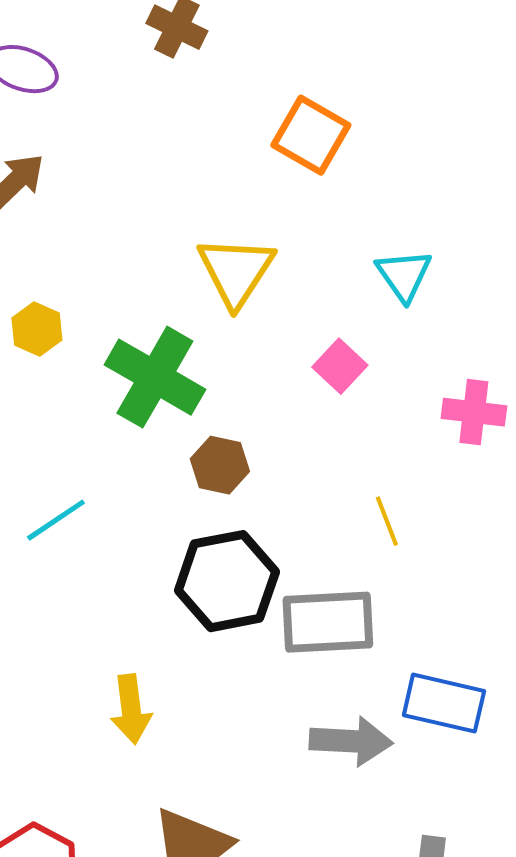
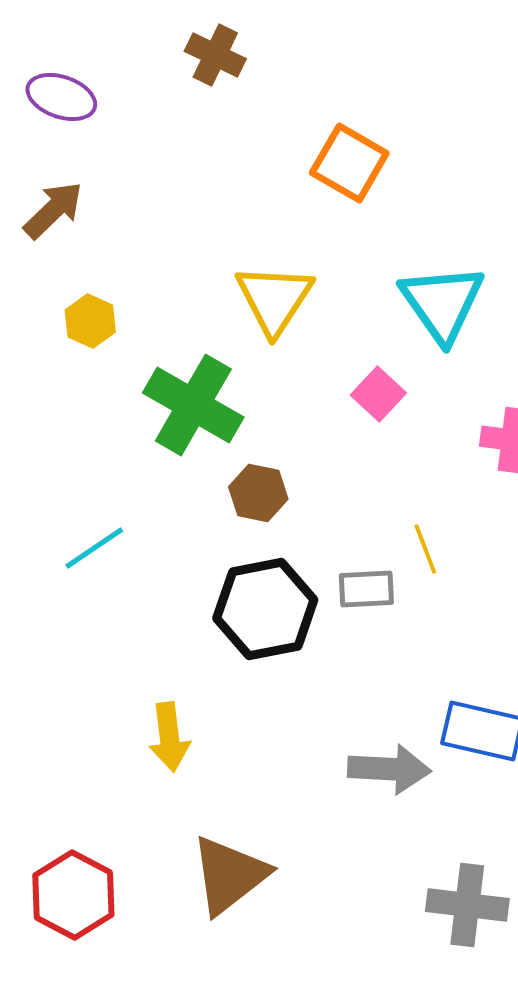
cyan triangle: (404, 275) -> (442, 303), size x1.5
yellow hexagon: (37, 329) -> (90, 321), moved
gray rectangle: (328, 622) -> (366, 589), moved, size x0.6

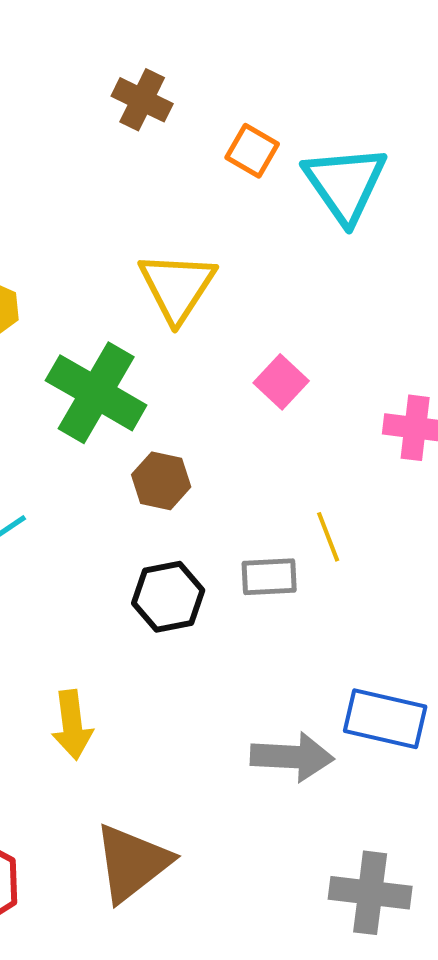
brown cross: (215, 55) -> (142, 100), moved
orange square: (349, 163) -> (252, 151), size x0.7
cyan triangle: (442, 303) -> (345, 184), moved
black hexagon: (265, 609) -> (168, 597), size x0.7

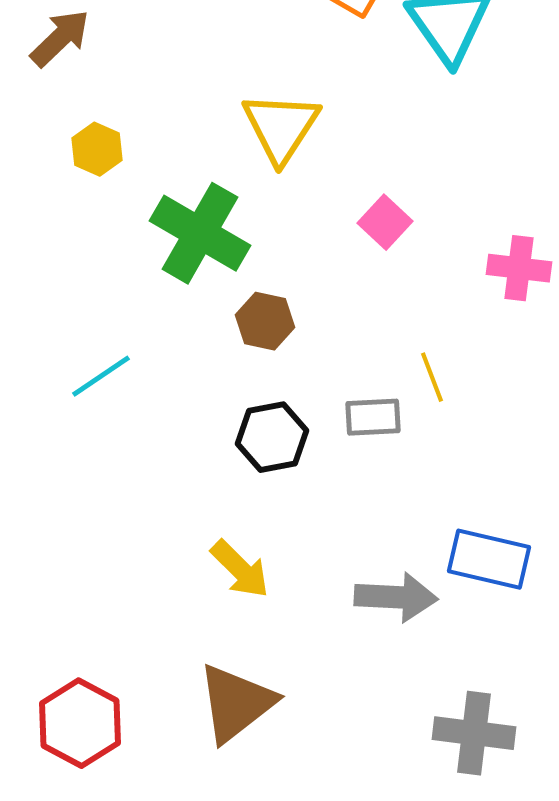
yellow arrow: (72, 725) -> (240, 569), moved, turned -38

